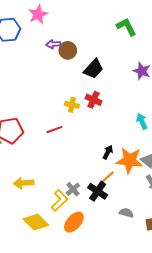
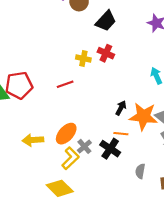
orange line: (108, 177) -> (121, 134), turned 48
gray semicircle: (126, 213) -> (140, 171), turned -96
yellow diamond: (36, 222) -> (60, 188), moved
orange ellipse: (74, 222) -> (66, 134), moved

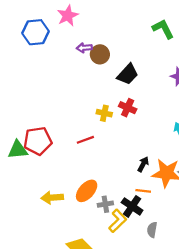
gray cross: (84, 146) -> (105, 204), turned 32
yellow L-shape: (70, 158) -> (118, 221), moved
gray semicircle: (140, 171) -> (152, 230), moved

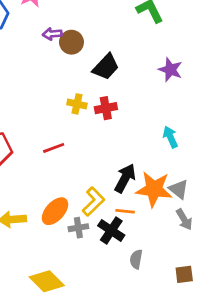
red cross: (128, 108) -> (106, 108), turned -35
yellow cross: (104, 113) -> (77, 104), moved
black arrow: (143, 164) -> (125, 178), size x1.5
yellow L-shape: (118, 221) -> (93, 202), moved

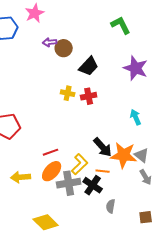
purple star: (170, 70) -> (136, 68), size x1.4
red line: (54, 148) -> (51, 152), moved
black arrow: (125, 178) -> (103, 147), turned 110
gray cross: (78, 228) -> (69, 183), size x1.6

